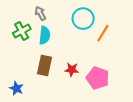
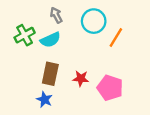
gray arrow: (40, 13) -> (56, 15), moved
cyan semicircle: (45, 35) -> (50, 40), turned 60
blue star: (16, 88) -> (44, 100), moved

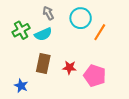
blue star: (44, 100) -> (21, 86), moved

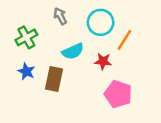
cyan semicircle: (43, 34) -> (73, 51), moved
red star: (69, 68) -> (103, 61), moved
blue star: (21, 86) -> (26, 71), moved

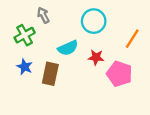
gray arrow: (60, 16) -> (43, 15), moved
orange line: (124, 40) -> (132, 39), moved
pink pentagon: (118, 94) -> (119, 74), moved

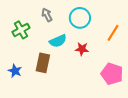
gray arrow: (43, 15) -> (47, 15), moved
blue star: (25, 67) -> (15, 71), moved
pink pentagon: (119, 74) -> (112, 74), moved

